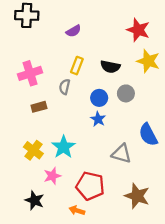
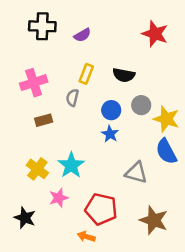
black cross: (27, 15) -> (42, 26), moved
yellow star: (148, 61) -> (166, 119), moved
black star: (35, 200) -> (25, 218), moved

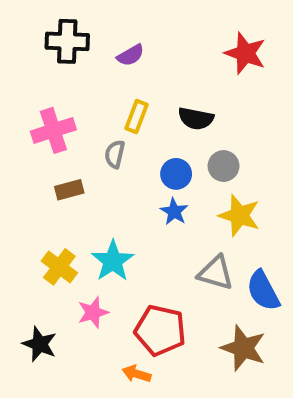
yellow star: (166, 119) -> (239, 215), moved
blue semicircle: (166, 151) -> (263, 291), moved

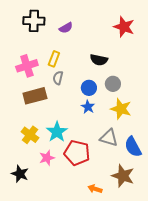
yellow rectangle: (136, 117) -> (54, 59), moved
brown rectangle: (69, 190) -> (35, 96), size x1.6
red pentagon: (160, 330) -> (77, 153), moved
orange arrow: (136, 374) -> (95, 189), moved

